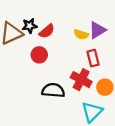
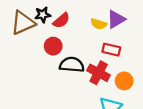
red rectangle: (93, 58) -> (111, 50), turned -63
black semicircle: (53, 90) -> (72, 65), moved

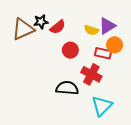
red circle: (53, 46) -> (70, 50), moved
black semicircle: (72, 65) -> (67, 88), moved
orange circle: (124, 81) -> (115, 45), moved

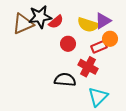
black star: (41, 22) -> (40, 17), size x1.6
yellow semicircle: (91, 30) -> (88, 25), size x1.5
red rectangle: (103, 53) -> (99, 47), turned -35

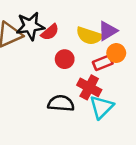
cyan triangle: (98, 97) -> (101, 107), moved

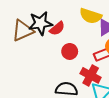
yellow semicircle: (89, 36) -> (91, 16), moved

